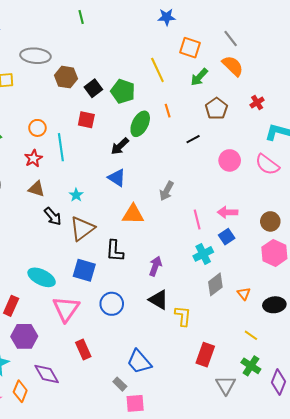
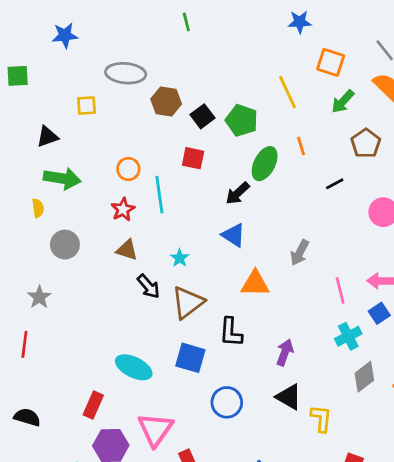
pink triangle: (66, 309) -> (155, 429), moved

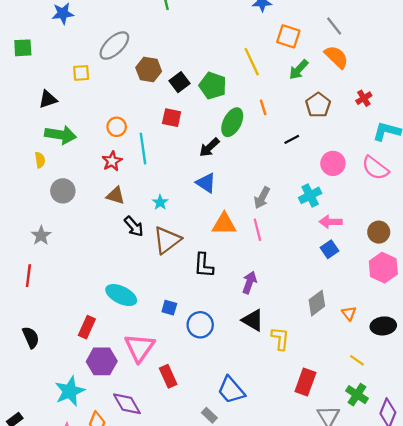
gray ellipse: (126, 73) -> (114, 46), turned -48
pink line: (340, 290) -> (257, 230), moved
cyan cross: (348, 336) -> (310, 195), moved
blue square: (190, 358) -> (169, 308), moved, size x0.6
black semicircle: (27, 417) -> (31, 337), turned 50

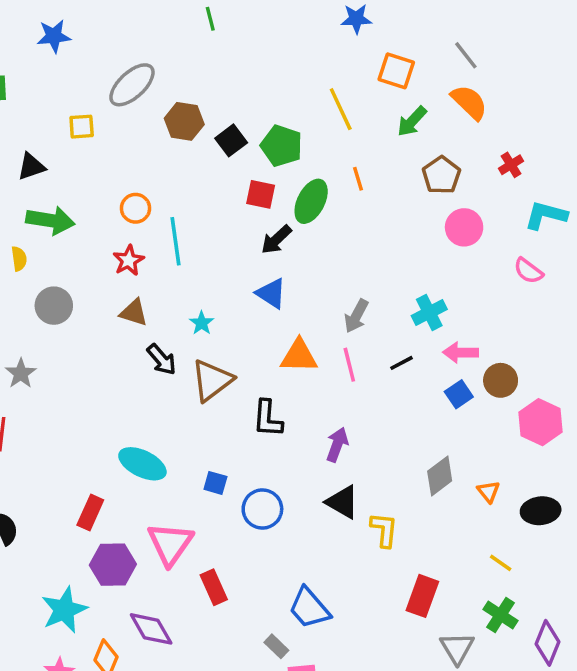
red square: (172, 118) -> (261, 194), moved
black line: (292, 139) -> (401, 363), moved
pink circle: (333, 163) -> (464, 227), moved
pink semicircle: (375, 168) -> (528, 271), size x0.7
brown circle: (379, 232) -> (501, 380), moved

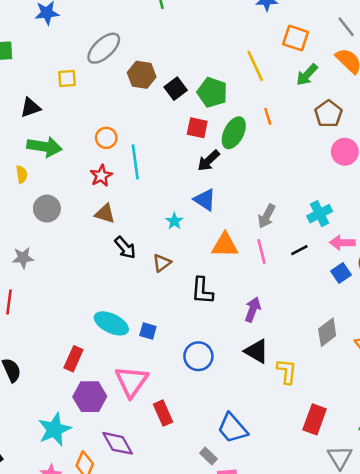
cyan star: (202, 323) -> (174, 221), moved
gray star: (21, 373) -> (23, 258), turned 30
brown triangle: (212, 380) -> (162, 263), size x0.6
blue square: (215, 483) -> (148, 331), moved

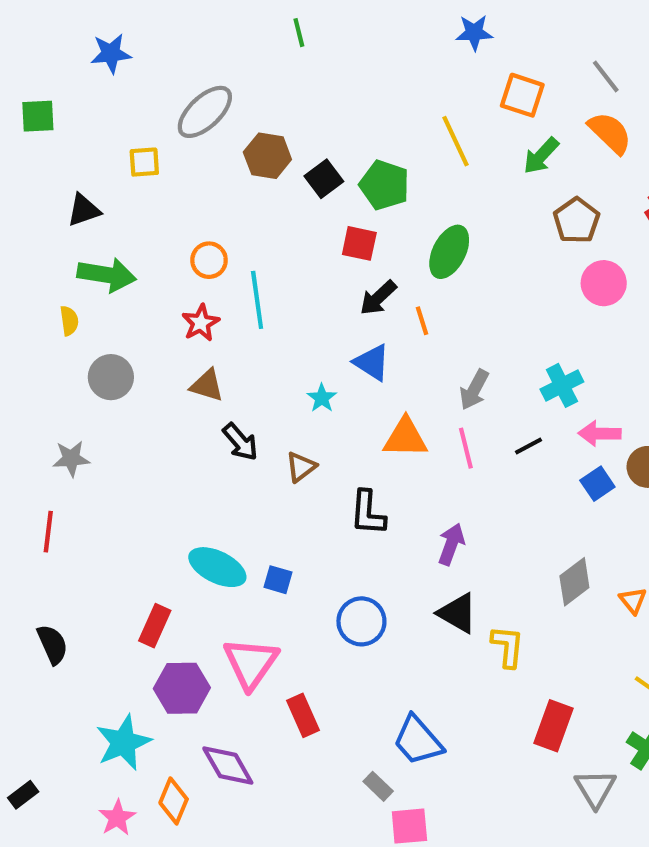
orange line: (268, 116) -> (422, 321), moved
green ellipse: (234, 133) -> (449, 252), moved

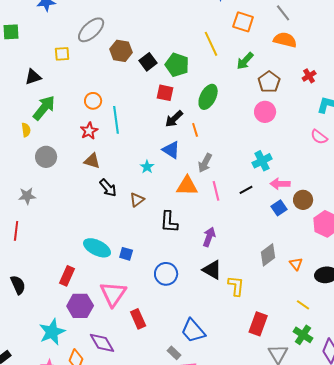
orange semicircle: (610, 133) -> (285, 40), turned -30
green arrow: (541, 156) -> (245, 61), moved
green arrow: (107, 275) -> (44, 108), turned -60
pink circle: (604, 283) -> (265, 112), moved
gray arrow: (474, 390) -> (205, 163), moved

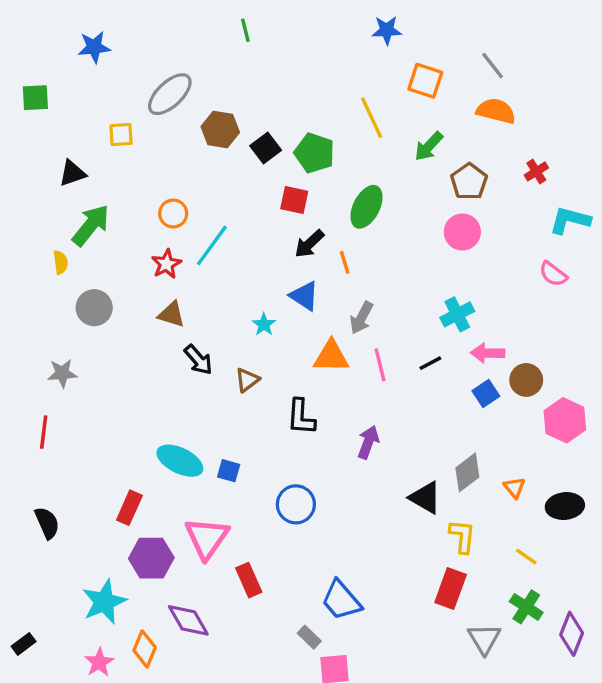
cyan line: (116, 120) -> (212, 245), turned 44
black triangle: (212, 270) -> (425, 498), moved
yellow L-shape: (236, 286) -> (462, 536), moved

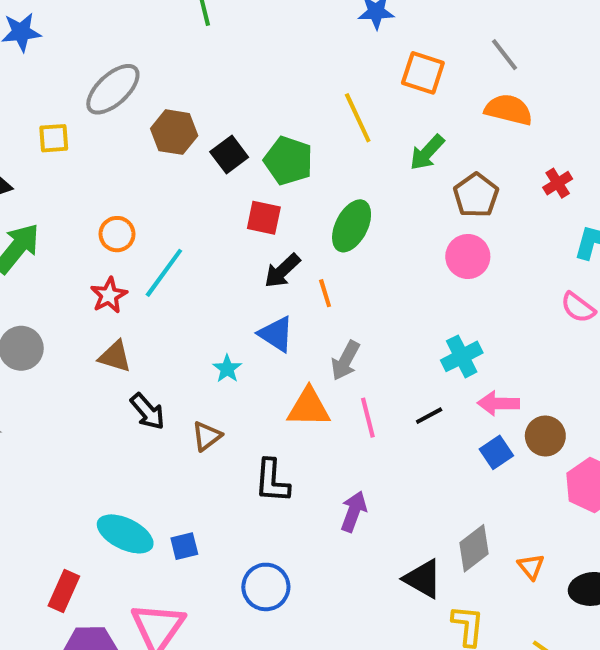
blue square: (229, 471) -> (184, 546), turned -30

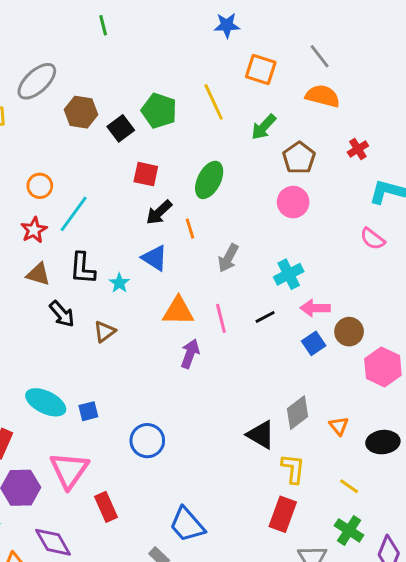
green pentagon: (288, 161) -> (159, 111), moved
gray arrow: (345, 361) -> (228, 258), moved
black L-shape: (272, 481) -> (82, 268), moved
purple arrow: (354, 511) -> (190, 354), moved

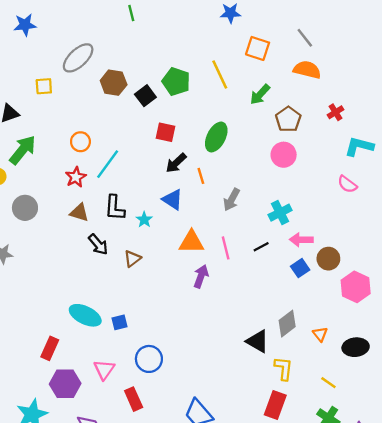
blue circle: (147, 441) -> (149, 359), moved
pink triangle: (69, 470) -> (104, 370), size x0.7

